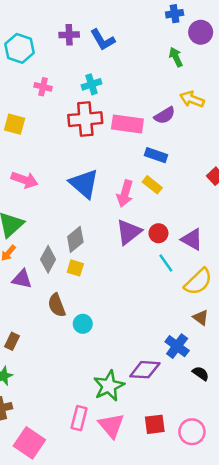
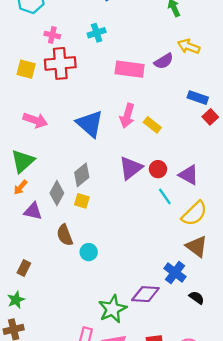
red cross: (85, 119) -> (60, 63), moved
blue rectangle: (156, 155) -> (198, 98), moved
pink arrow: (125, 194) -> (127, 116), moved
brown triangle: (201, 318) -> (197, 246), size x1.5

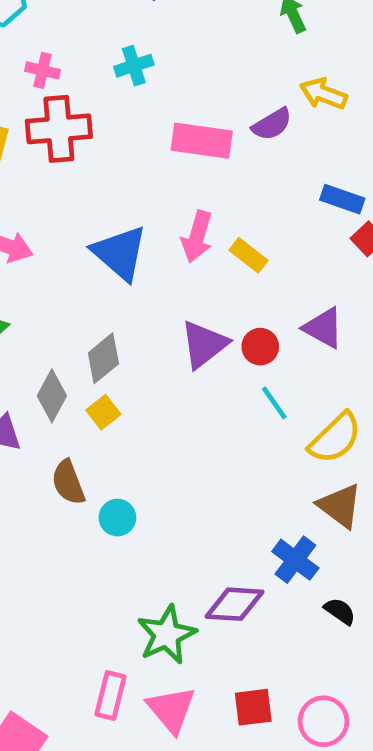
purple triangle: (189, 175) -> (323, 328), moved
yellow square: (82, 201) -> (103, 412), turned 35

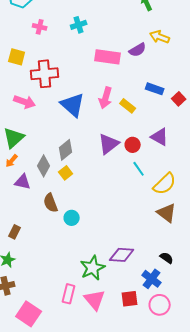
red cross: (59, 129) -> (45, 74), moved
blue rectangle: (342, 199) -> (155, 89), moved
blue cross: (295, 560) -> (152, 279), moved

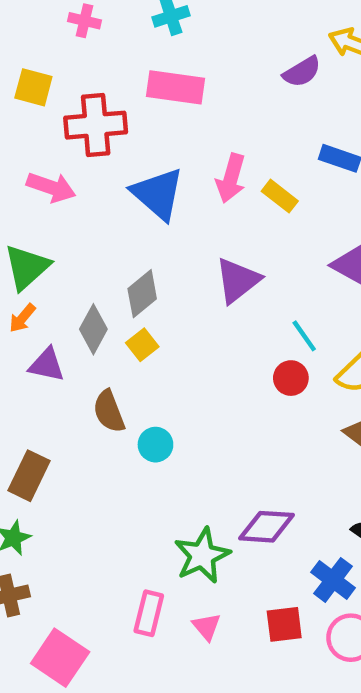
pink rectangle: (108, 57) -> (175, 87), moved
red circle: (133, 145) -> (291, 378), moved
brown rectangle: (15, 232) -> (29, 476), size x1.5
pink triangle: (95, 300) -> (207, 627), size x0.6

